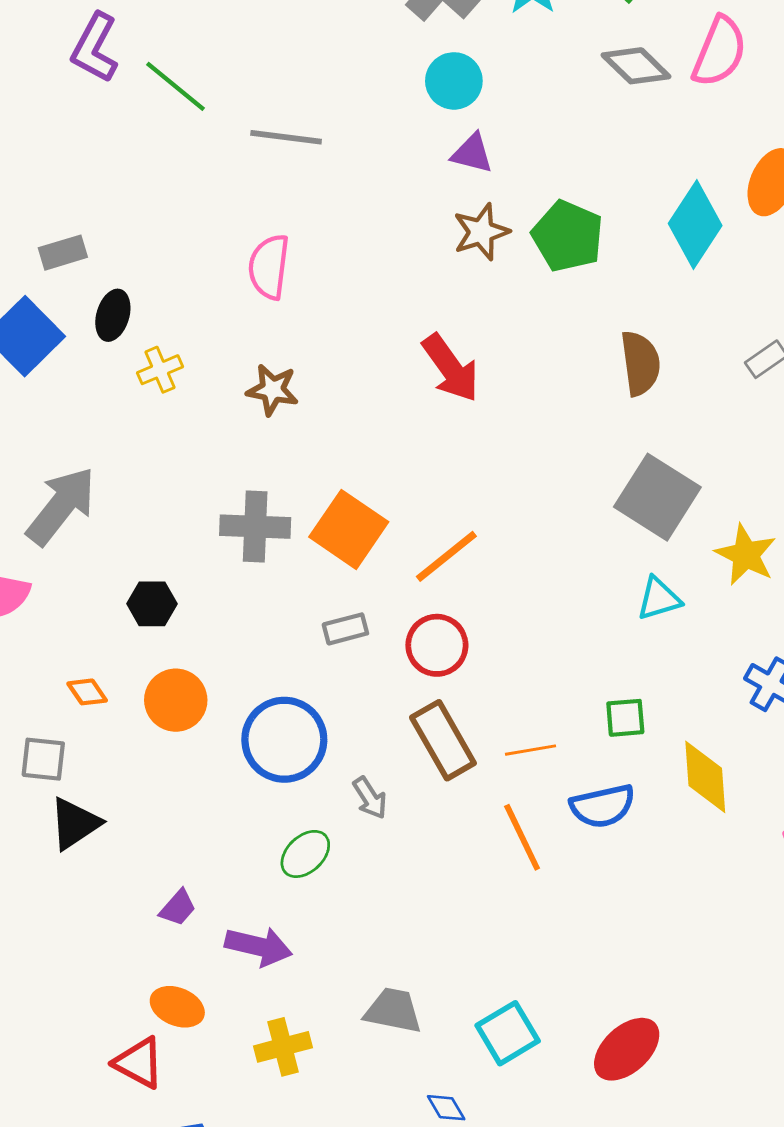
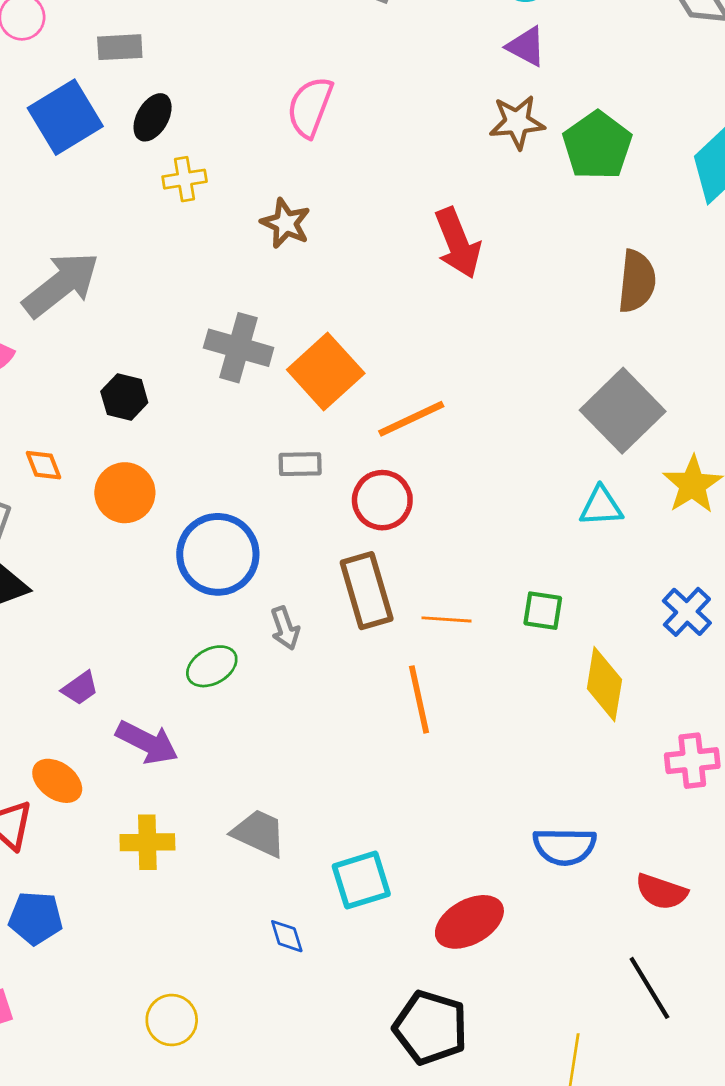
blue semicircle: (603, 806) -> (565, 846), moved

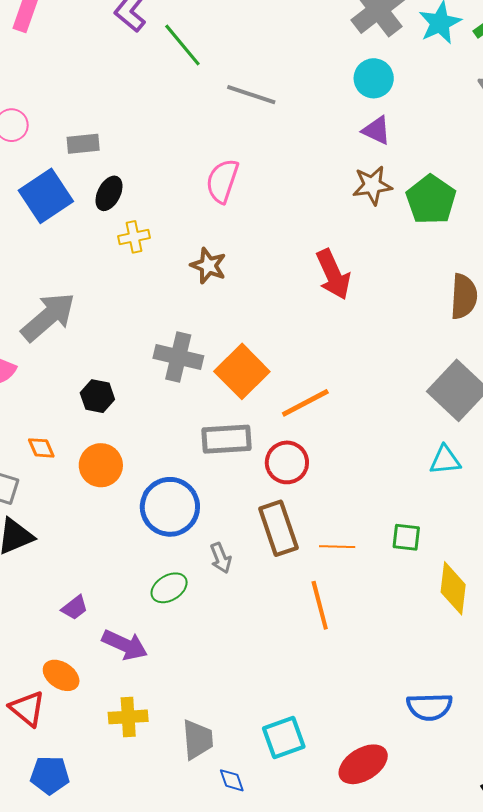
gray rectangle: (300, 464) -> (226, 439), size x1.6
gray trapezoid: (259, 833) -> (198, 740), moved, turned 63

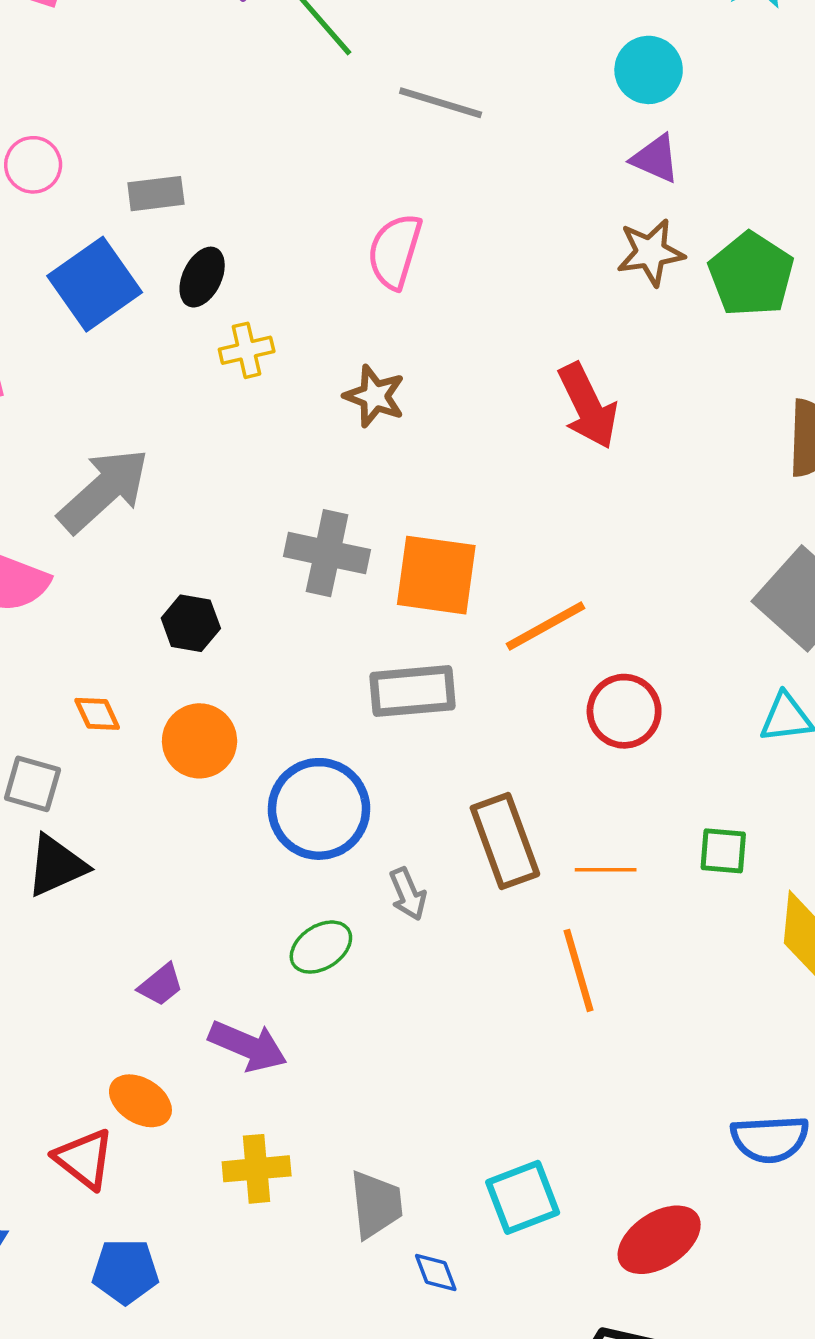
orange square: (242, 371) -> (436, 575), turned -36
red circle: (287, 462) -> (624, 711), moved

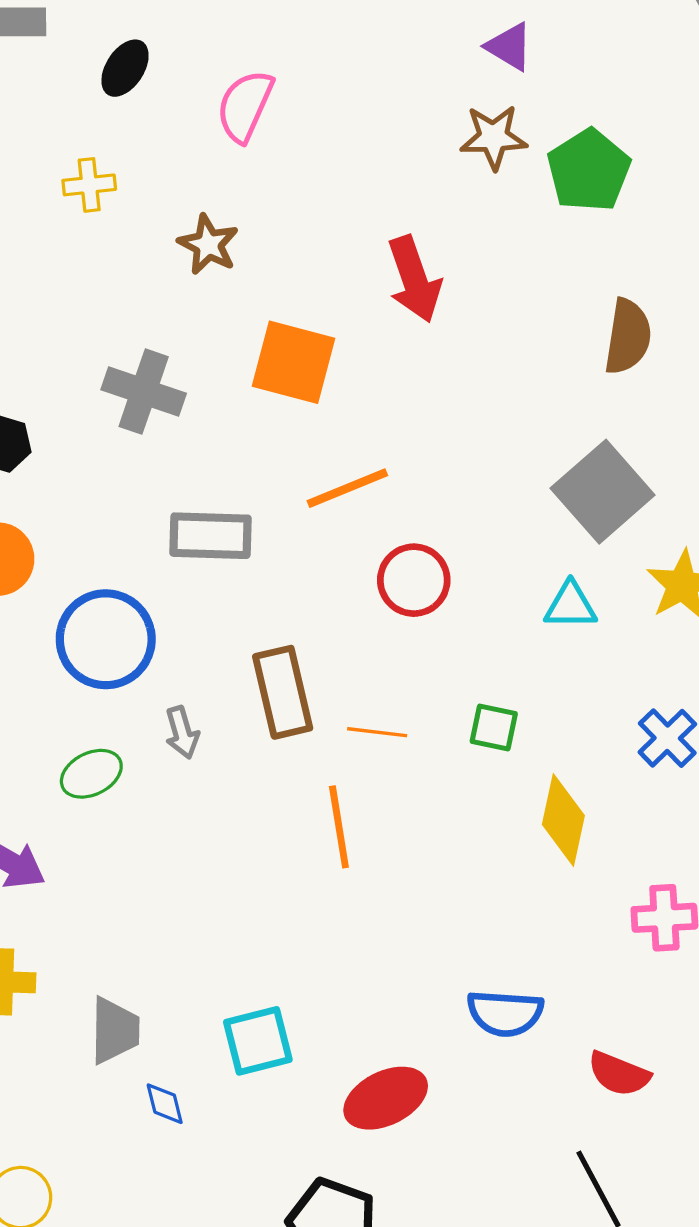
black ellipse: (202, 277) -> (125, 68), moved
orange square: (436, 575) -> (293, 362), moved

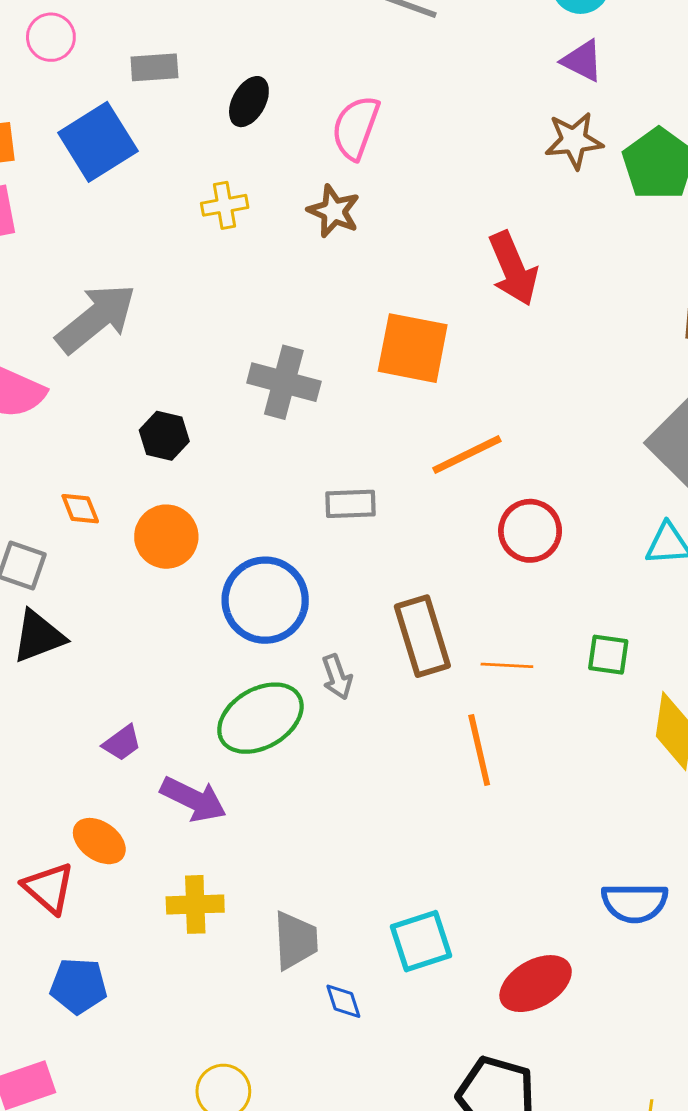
brown star: (208, 245) -> (334, 211), moved
gray rectangle: (211, 536) -> (350, 504), size x0.7
green ellipse: (91, 774) -> (260, 718), size x1.6

